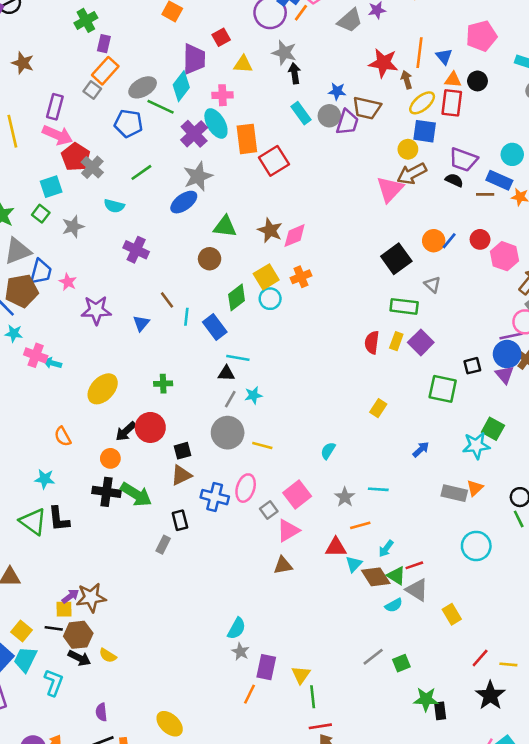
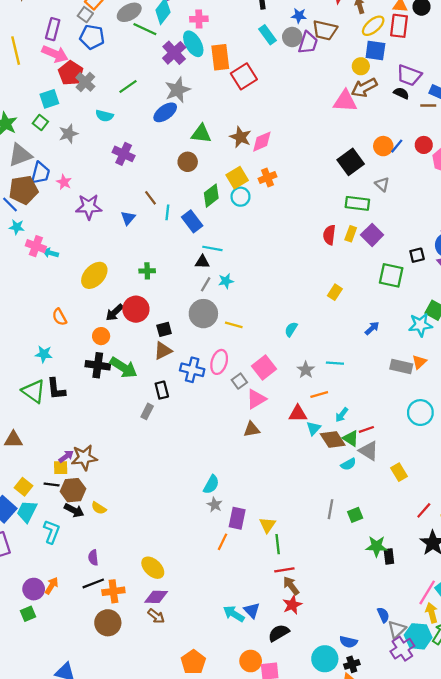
blue pentagon: (128, 123) -> (92, 37), moved
pink triangle: (390, 189) -> (345, 101), turned 50
gray line: (373, 657) -> (330, 509), turned -42

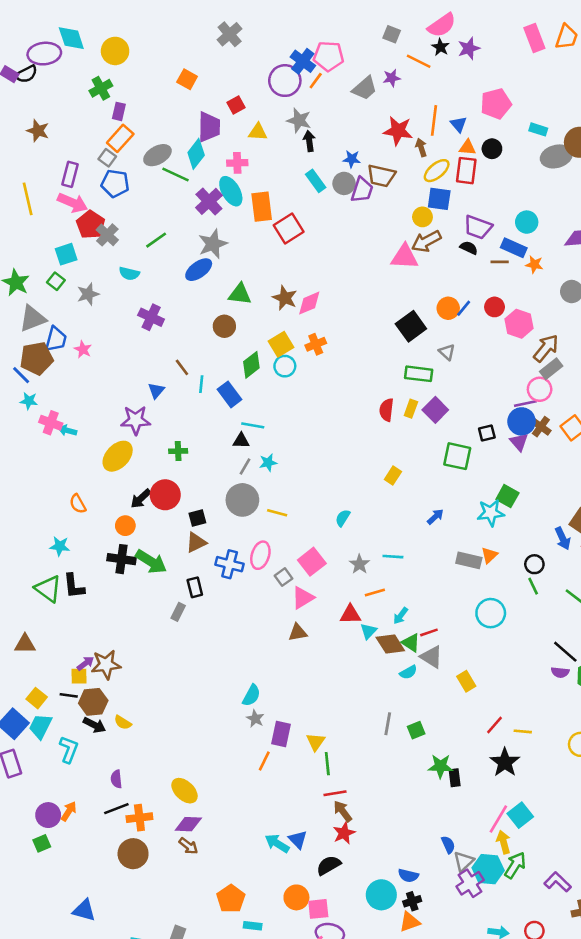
purple star: (89, 207) -> (136, 420), moved

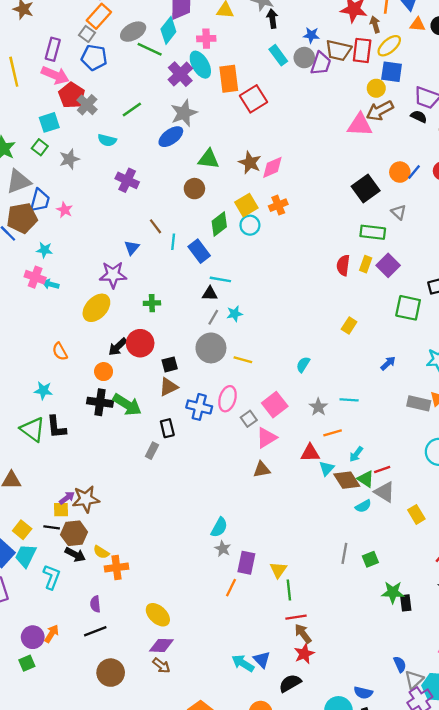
red rectangle: (466, 171) -> (362, 50), moved
cyan star: (29, 401) -> (45, 250), moved
orange cross: (139, 818) -> (117, 568), moved

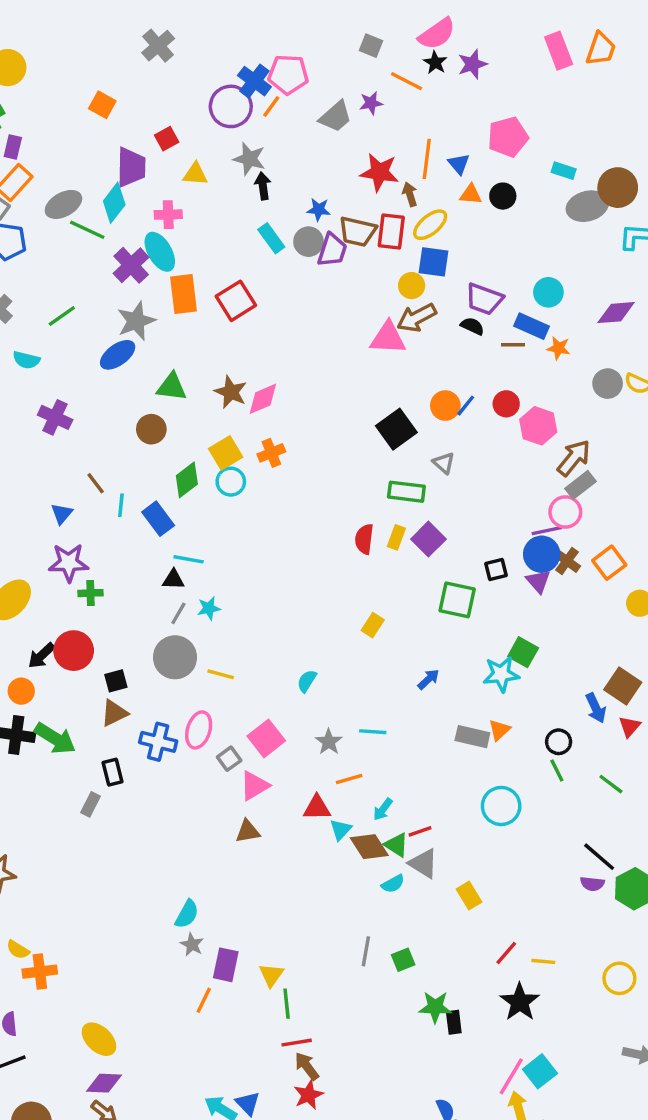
orange rectangle: (229, 79) -> (183, 294), moved
purple star: (113, 275) -> (69, 563), moved

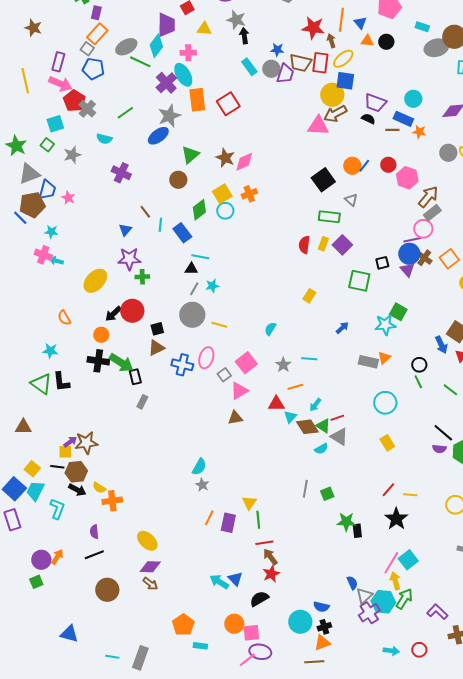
yellow circle: (412, 286) -> (332, 95), size x1.5
green triangle: (172, 387) -> (190, 155), turned -48
black rectangle: (112, 772) -> (135, 377), moved
yellow rectangle: (469, 896) -> (387, 443), moved
purple rectangle: (226, 965) -> (228, 523), moved

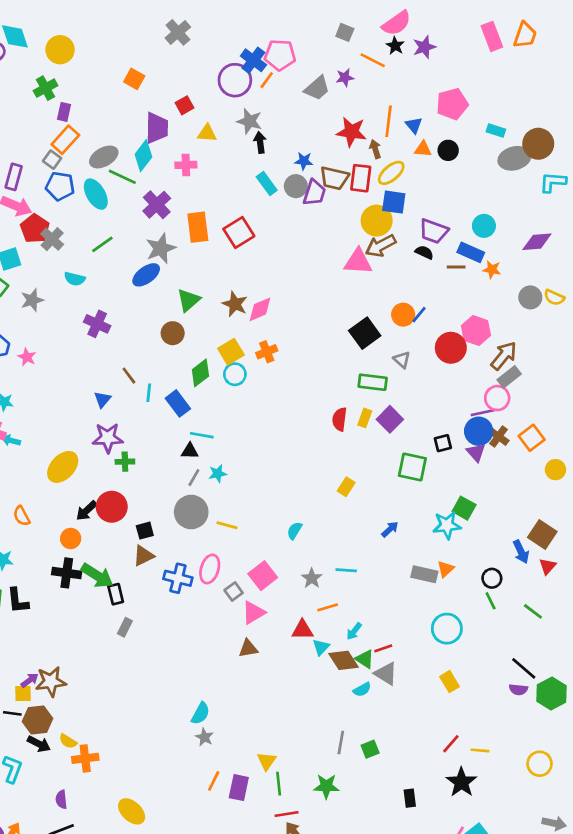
cyan ellipse: (183, 75) -> (96, 194), moved
red circle: (388, 165) -> (451, 348), moved, size x1.5
green star: (346, 522) -> (326, 786), moved

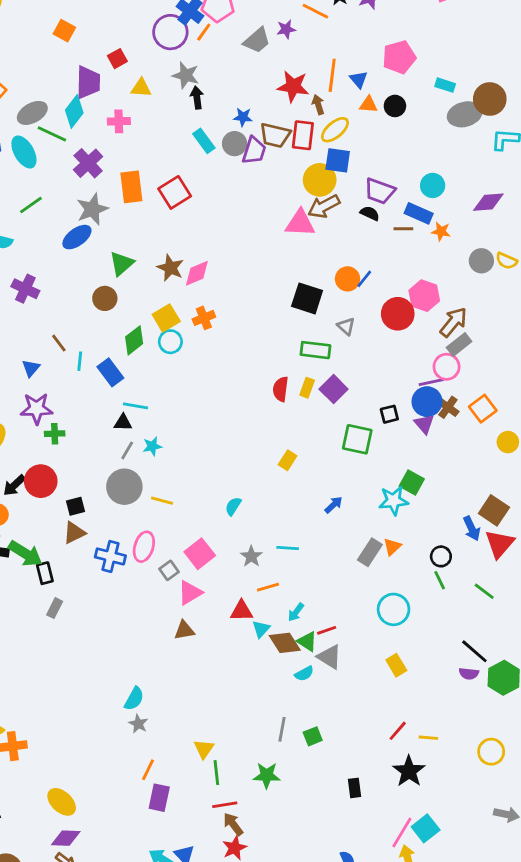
black square: (365, 333) -> (307, 298), turned -36
red triangle: (548, 566) -> (500, 544), size x1.6
gray rectangle: (424, 574) -> (370, 552), turned -70
purple rectangle: (239, 788) -> (159, 798), moved

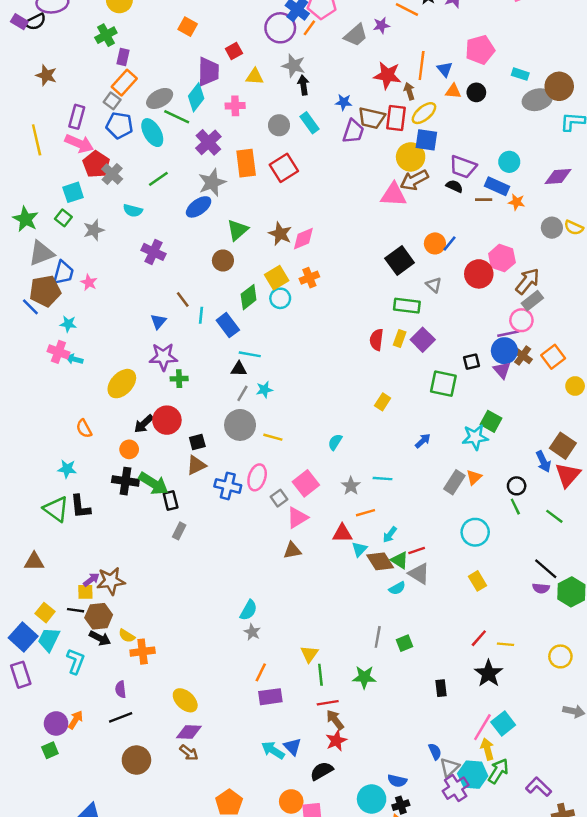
gray circle: (235, 144) -> (279, 125), moved
black square: (307, 298) -> (400, 261), turned 36
purple rectangle: (159, 798) -> (270, 697), turned 70

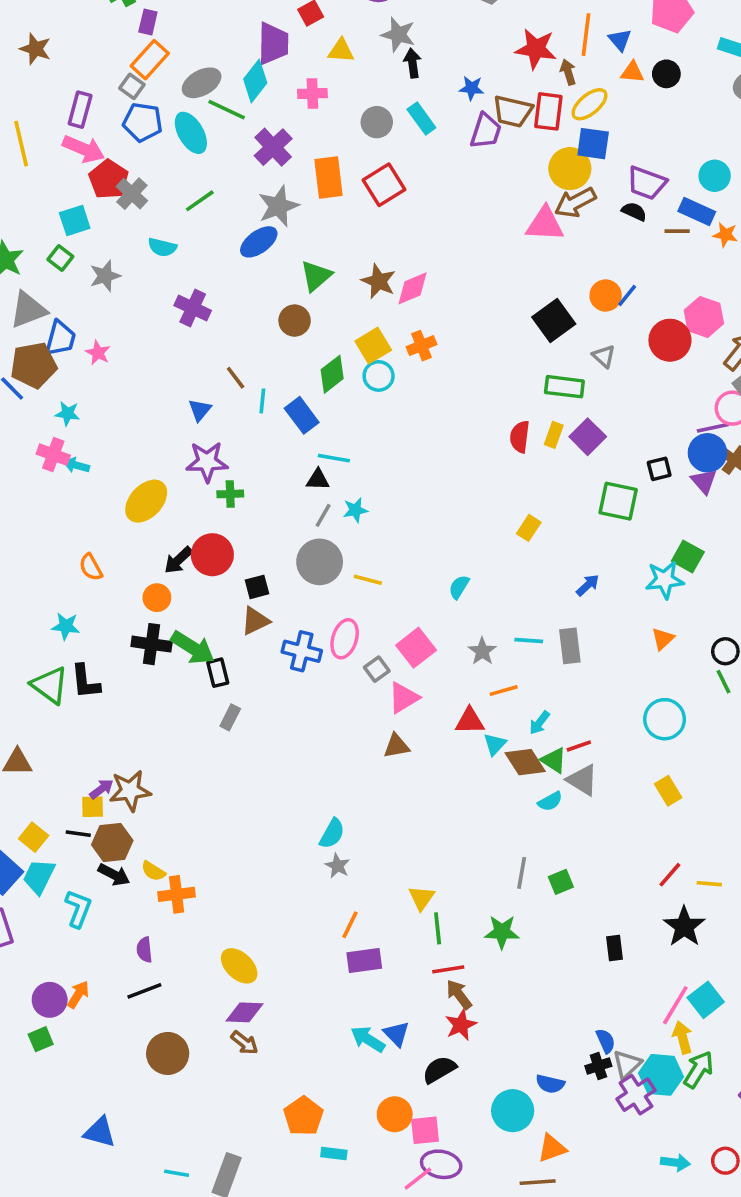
gray rectangle: (454, 482) -> (570, 646), moved, turned -40
black cross: (401, 805) -> (598, 1066), moved

